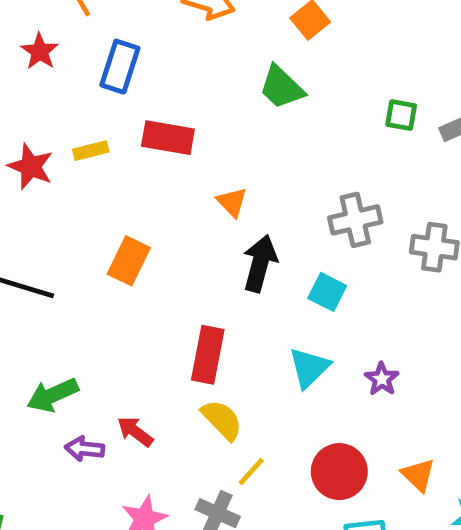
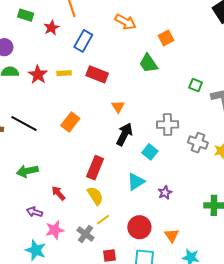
purple arrow: (85, 449) -> (34, 212), moved

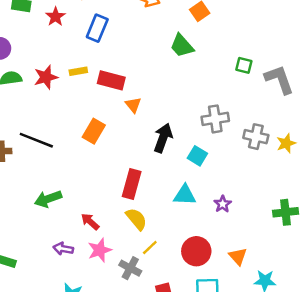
red rectangle: (97, 74) -> (111, 80), moved
red star: (38, 75) -> (46, 77), turned 30
orange triangle: (118, 107) -> (133, 105), moved
cyan triangle: (136, 182) -> (185, 195), turned 42
pink star: (55, 230) -> (100, 250), moved

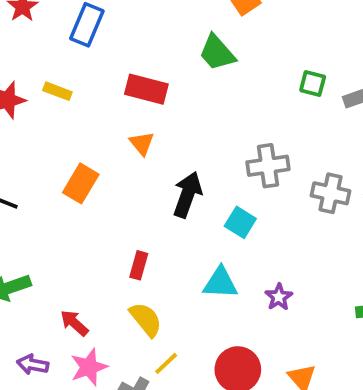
yellow rectangle: (78, 71) -> (57, 91), turned 30
red rectangle: (111, 80) -> (146, 89), moved
red rectangle: (132, 184) -> (139, 265), size x0.6

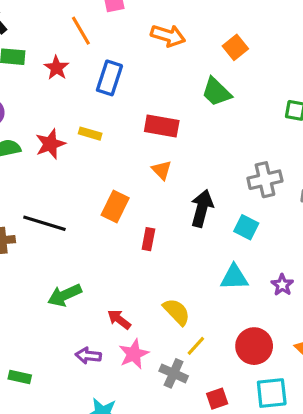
red rectangle: (139, 265) -> (148, 239), moved

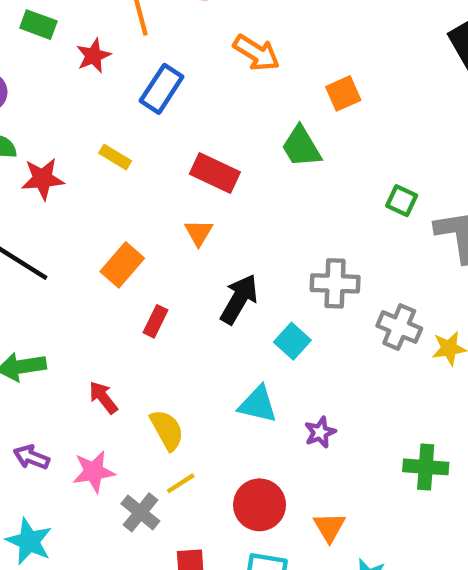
red star: (50, 144) -> (43, 179), moved
red arrow: (119, 319) -> (103, 397), moved

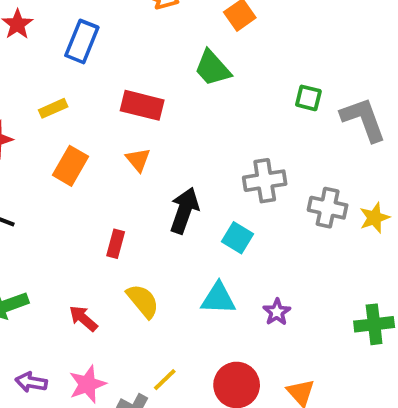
yellow rectangle: (115, 157) -> (53, 108), turned -44
orange rectangle: (122, 265) -> (70, 166), moved
yellow semicircle: (167, 430) -> (143, 301), moved

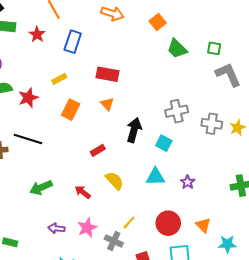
green trapezoid: (213, 68) -> (177, 49), moved
green square: (308, 98) -> (214, 48), moved
red rectangle: (116, 244) -> (98, 150), turned 48

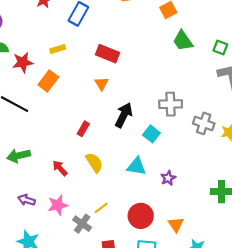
orange rectangle: (71, 110) -> (48, 81), moved
red rectangle: (98, 150) -> (83, 129), turned -40

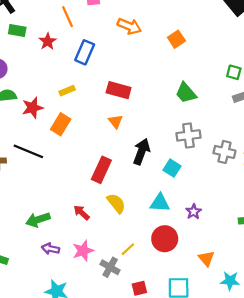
green trapezoid: (183, 41) -> (186, 93), moved
red rectangle: (83, 129) -> (101, 170), size x1.6
green arrow: (19, 156) -> (38, 220), moved
red circle: (141, 216) -> (165, 239), moved

